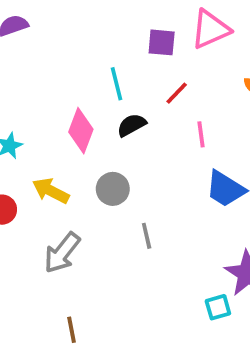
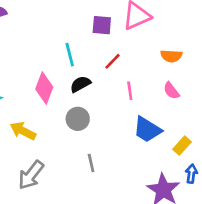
gray circle: (113, 189) -> (78, 119), moved

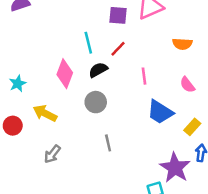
red line: (112, 61) -> (118, 49), moved
pink semicircle: (171, 91) -> (187, 85), moved
gray arrow: (31, 175) -> (52, 154), size x0.7

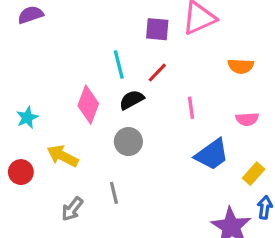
pink semicircle: (187, 85) -> (247, 119), turned -56
blue trapezoid: (160, 112) -> (212, 154), turned -68
gray line: (108, 143) -> (114, 193), moved

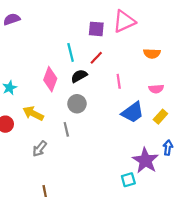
yellow rectangle: (254, 174) -> (160, 117), moved
gray line: (114, 193) -> (66, 129), moved

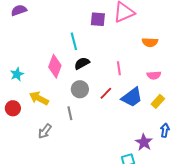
red line: (96, 58) -> (106, 93), moved
purple star: (145, 160) -> (144, 142), size x0.7

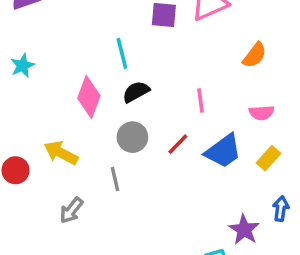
orange semicircle: (150, 42) -> (255, 55), turned -56
cyan star: (17, 74) -> (23, 66), moved

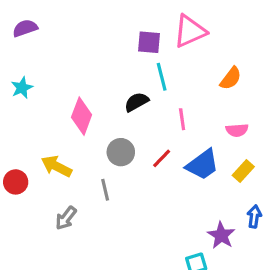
cyan line: (122, 53) -> (162, 77), moved
black semicircle: (136, 92) -> (137, 102), moved

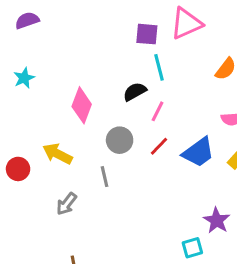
pink line: (182, 119) -> (157, 111), moved, turned 35

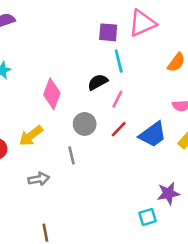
yellow arrow: (57, 154) -> (31, 136), turned -65
gray arrow: (67, 204) -> (39, 179), turned -138
purple star: (217, 220) -> (168, 193), turned 30

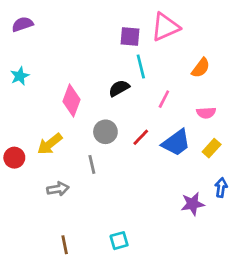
pink line: (117, 99) -> (164, 99), moved
cyan square: (147, 217) -> (119, 241), moved

